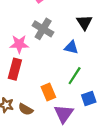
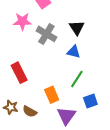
black triangle: (84, 22) -> (77, 28), moved
pink star: (19, 44) -> (22, 21), moved
red rectangle: (15, 69) -> (19, 73), turned -42

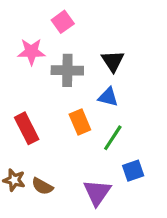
gray cross: (46, 34) -> (67, 70), turned -30
orange rectangle: (52, 95) -> (80, 122), moved

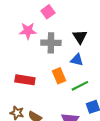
red rectangle: (27, 128) -> (25, 80), turned -54
green line: (113, 138) -> (80, 86), turned 30

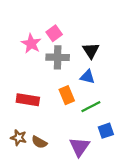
pink square: (48, 12) -> (54, 33), moved
pink star: (28, 31) -> (31, 44), turned 30

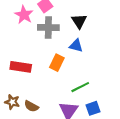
orange rectangle: (67, 95) -> (57, 63), turned 49
green line: (91, 107) -> (80, 87), moved
blue square: (106, 131) -> (93, 108), moved

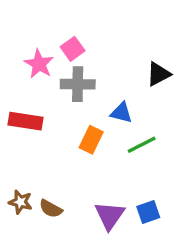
black triangle: (79, 21) -> (158, 74), moved, turned 35
red rectangle: (21, 67) -> (25, 121), moved
green line: (80, 87) -> (142, 145), moved

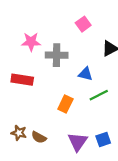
pink square: (73, 49) -> (83, 24), moved
pink star: (39, 64) -> (31, 42), turned -30
orange rectangle: (91, 140) -> (65, 104), moved

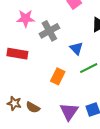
gray cross: (57, 55) -> (49, 31), turned -30
blue triangle: (85, 74) -> (76, 48), turned 32

